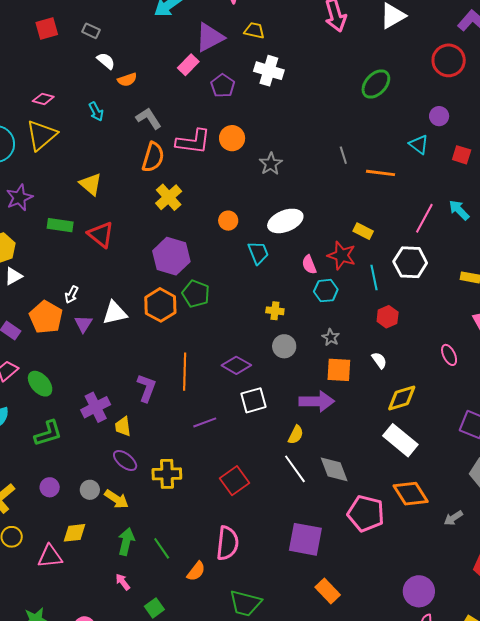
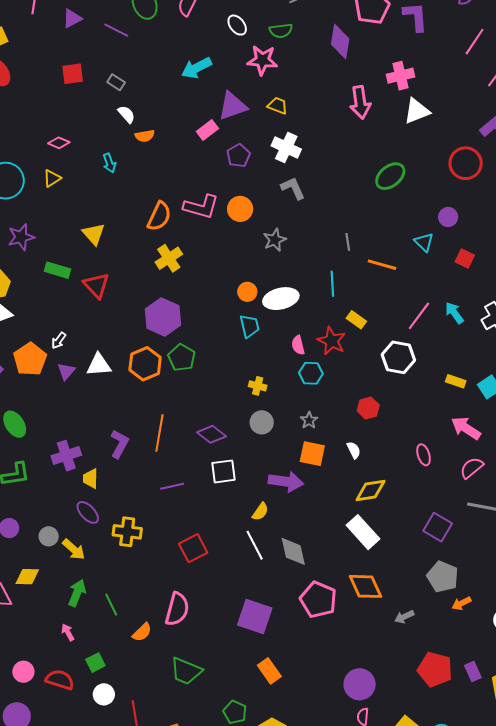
gray L-shape: (149, 118) -> (293, 188), moved
yellow triangle: (41, 135) -> (52, 178), size x0.6
orange circle: (228, 221) -> (247, 292), moved
cyan line: (374, 277) -> (332, 284), moved

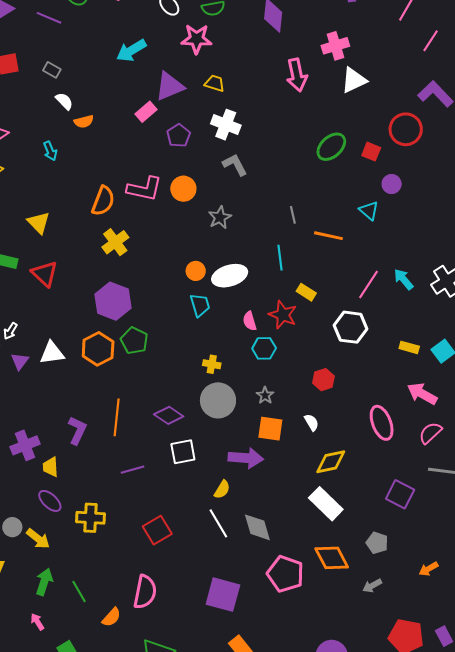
red square: (465, 258) -> (371, 152), moved
gray circle: (262, 422) -> (218, 400), size x1.5
pink ellipse: (424, 455) -> (382, 423), size x1.6
gray pentagon: (443, 577) -> (377, 543), moved, size x0.7

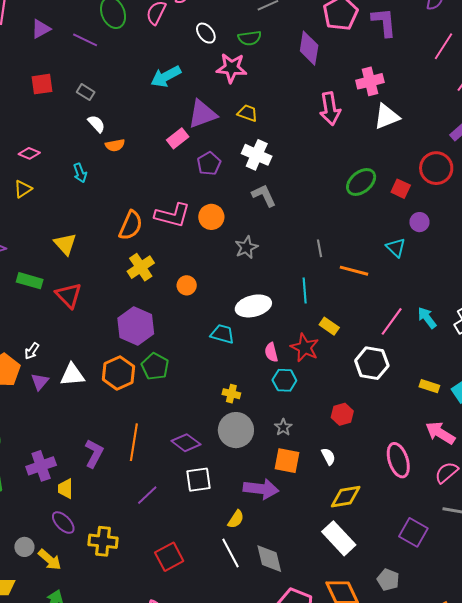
orange circle: (196, 271) -> (187, 285), moved
cyan trapezoid: (200, 305) -> (222, 334), turned -60
purple line: (133, 470) -> (147, 495), turned -30

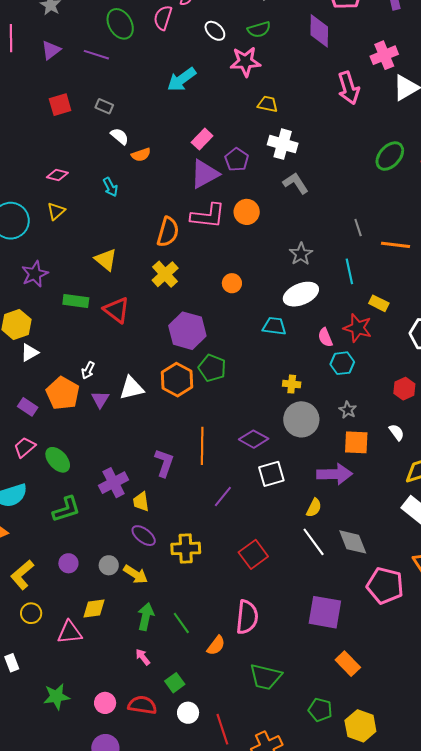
purple triangle: (202, 114) -> (205, 174), moved
gray star: (246, 247) -> (301, 254), moved
yellow cross: (141, 267) -> (165, 274), moved

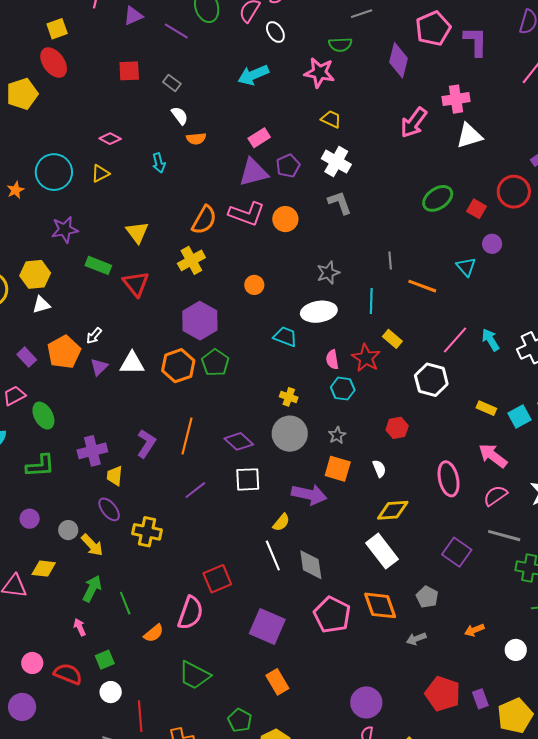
white ellipse: (215, 31) -> (275, 32), moved
pink arrow: (349, 88) -> (414, 123), turned 40
red square: (253, 554) -> (217, 579), moved

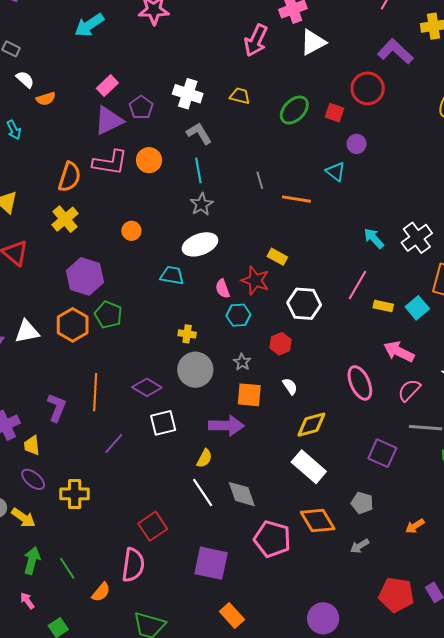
yellow trapezoid: (331, 119) -> (240, 96), moved
cyan line: (371, 301) -> (198, 170), moved
pink line: (455, 340) -> (357, 285), moved
white hexagon: (431, 380) -> (304, 304), moved
red hexagon: (397, 428) -> (280, 344), moved

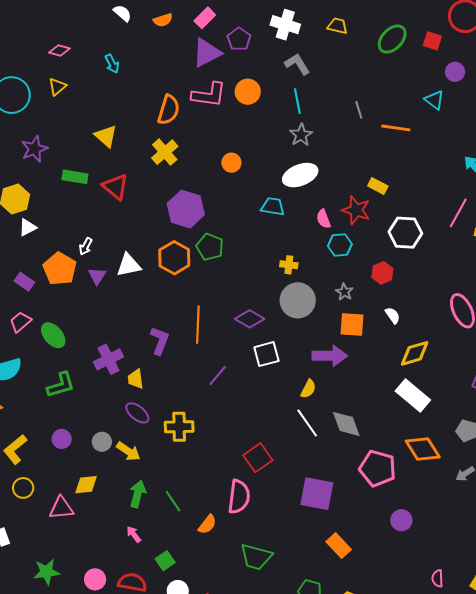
orange semicircle: (46, 99) -> (163, 20), moved
purple circle: (323, 618) -> (401, 520), moved, size x0.7

